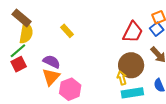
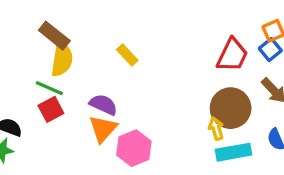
green line: (18, 51) -> (49, 88), turned 66

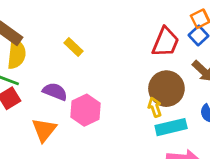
orange triangle: (103, 129) -> (44, 130), moved
pink hexagon: (134, 148) -> (85, 110), moved

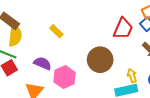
brown circle: (166, 89) -> (100, 60), moved
yellow arrow: (155, 107) -> (132, 76), moved

